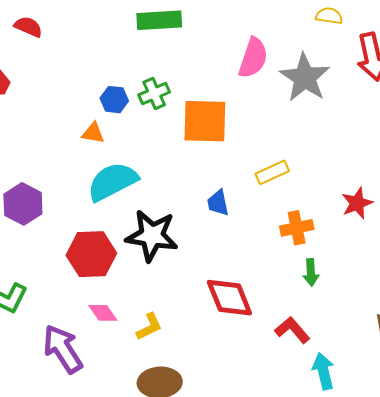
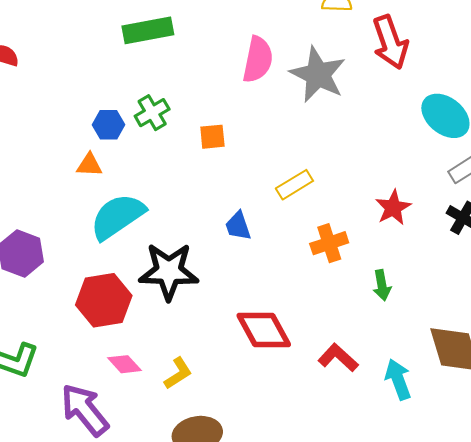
orange square: (205, 121) -> (212, 137), size x0.5
green arrow: (311, 272) -> (382, 285), moved
cyan arrow: (323, 371) -> (398, 379), moved

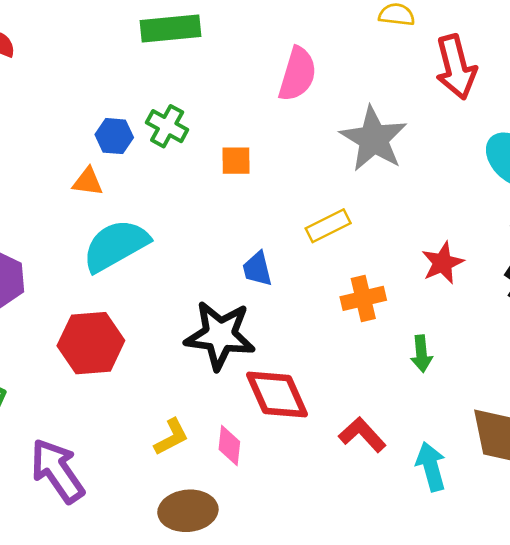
gray star: (318, 75) -> (374, 139), moved
green cross: (152, 113) -> (167, 126), turned -36
black star: (169, 271) -> (220, 335), moved
pink diamond: (125, 364) -> (229, 445), moved, turned 44

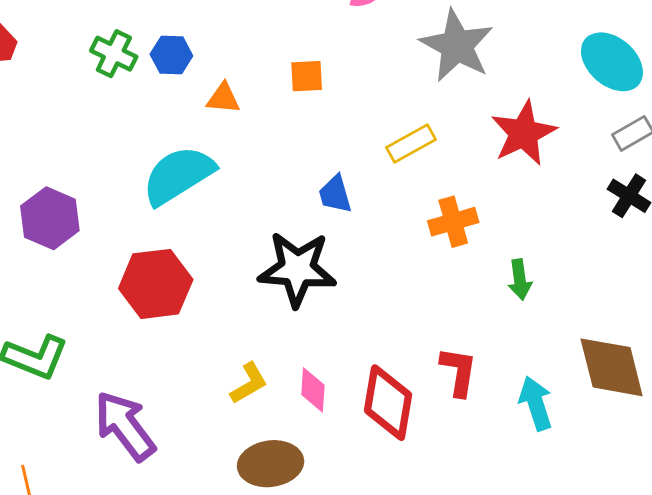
green cross: (167, 126) -> (114, 54), moved
orange triangle: (88, 182) -> (223, 98), moved
red star: (443, 263) -> (524, 133), moved, size x1.4
red diamond: (277, 395) -> (388, 403), moved, turned 36
red L-shape: (362, 435) -> (459, 372), turned 54

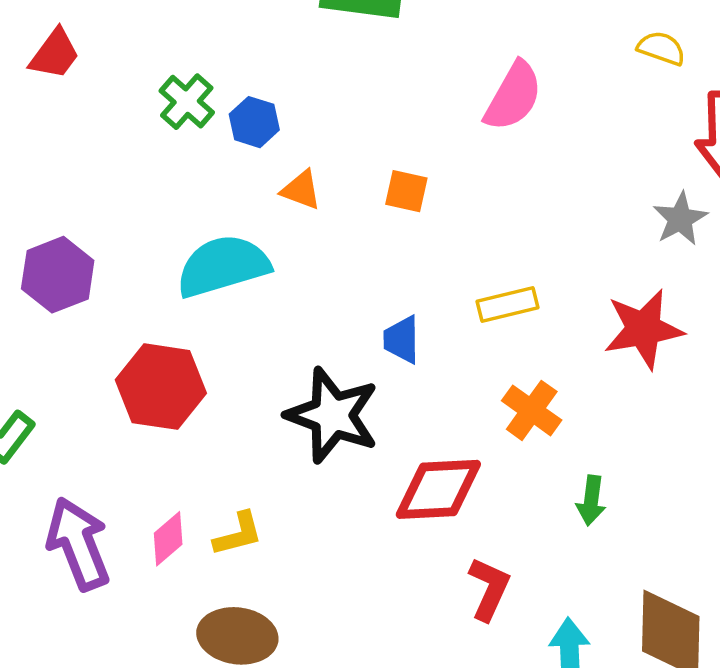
gray star: (457, 46) -> (680, 219), moved, size x0.6
orange cross: (453, 222) -> (532, 410), turned 36
pink diamond: (313, 390) -> (168, 539), moved, turned 30
red diamond: (388, 403) -> (438, 489), moved, turned 62

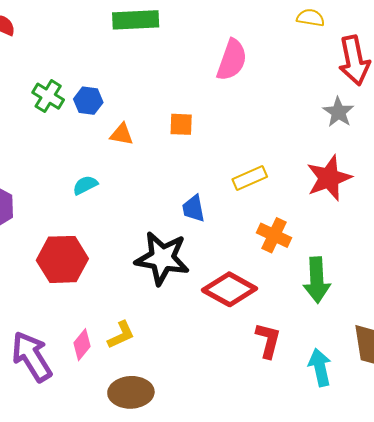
cyan semicircle: (223, 266) -> (85, 185), size x0.5
red diamond: (438, 489) -> (229, 289), turned 42
green arrow: (591, 500) -> (317, 280), size x1.6

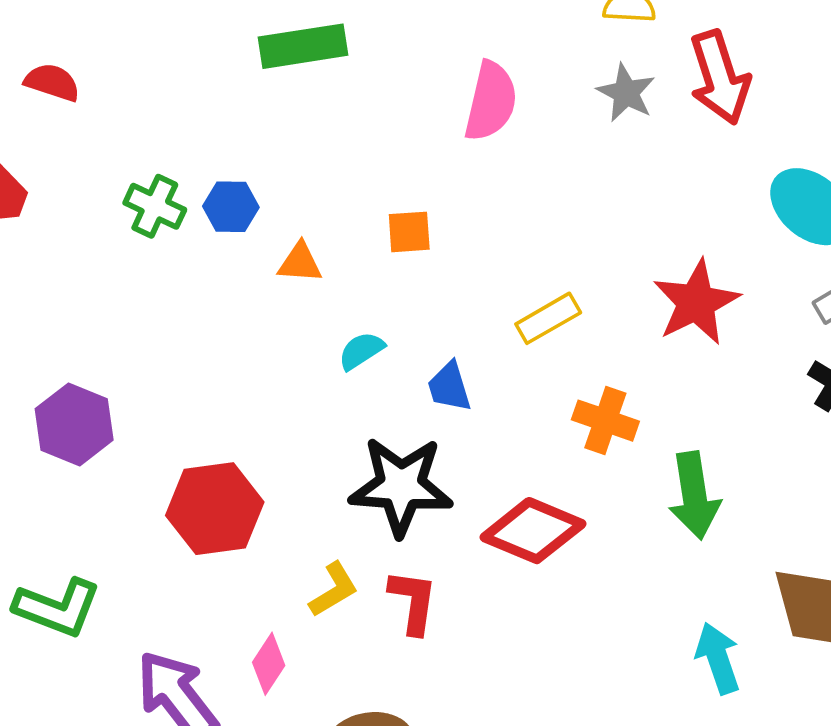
gray star: (338, 112) -> (626, 93), moved
cyan semicircle: (85, 185) -> (361, 351), moved
yellow L-shape: (121, 335) -> (334, 590), moved
red L-shape: (268, 340) -> (413, 602), moved

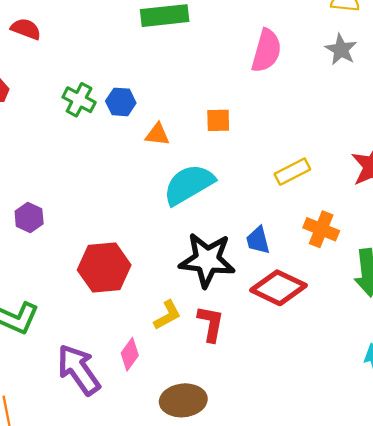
cyan semicircle: (361, 351) -> (189, 184), size x2.0
blue trapezoid: (449, 387) -> (258, 240), moved
purple hexagon: (74, 424) -> (29, 218), size x0.7

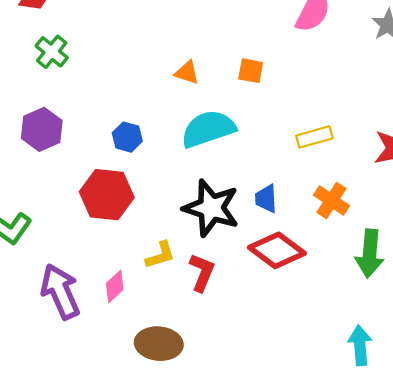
green cross: (79, 100) -> (52, 52), moved
blue hexagon: (121, 102) -> (127, 137), moved
purple hexagon: (29, 218) -> (42, 129), size x1.4

